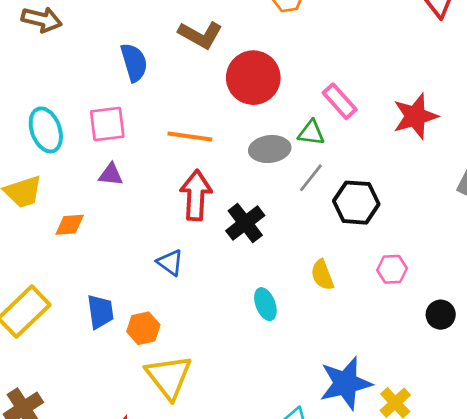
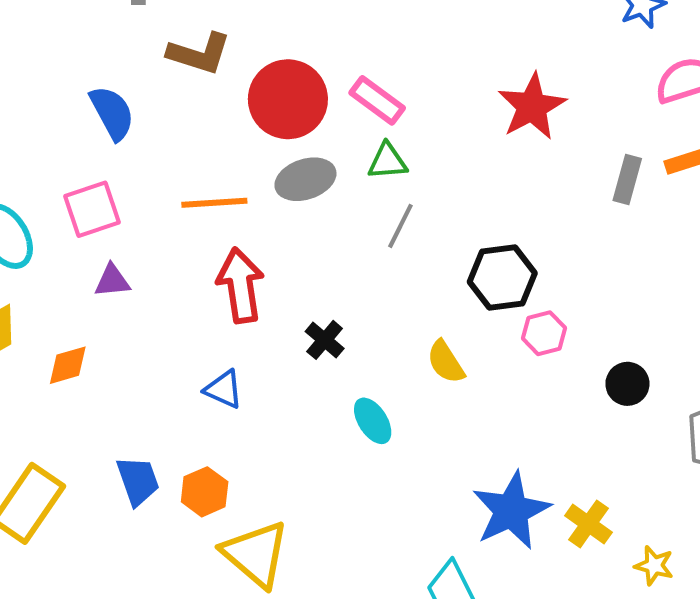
pink rectangle: (340, 101) -> (377, 100), moved
gray ellipse: (270, 149) -> (305, 179), moved
black hexagon: (356, 203) -> (502, 278), moved
black cross: (245, 223) -> (325, 340), moved, size x0.7

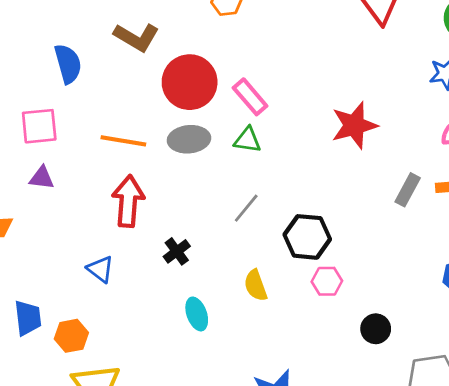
gray line: (400, 226) -> (246, 208), moved

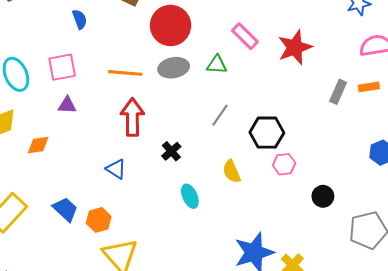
blue semicircle: (68, 64) -> (80, 19), size x0.7
pink rectangle: (250, 97) -> (245, 36), moved
blue trapezoid: (28, 318) -> (65, 209), turned -36

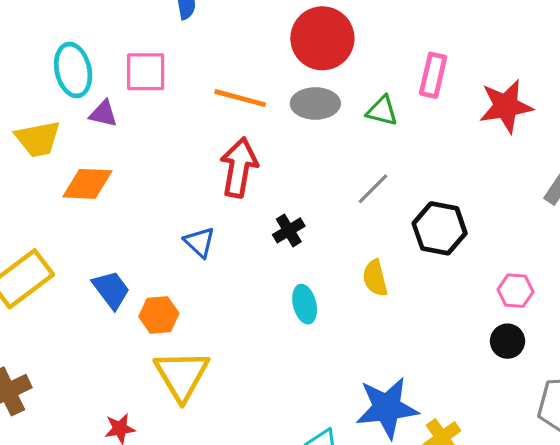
pink rectangle: (245, 36) -> (433, 75), turned 48
purple triangle: (67, 105) -> (103, 114), moved
orange diamond: (38, 145) -> (87, 184), size x1.4
pink hexagon: (284, 164) -> (515, 291), moved

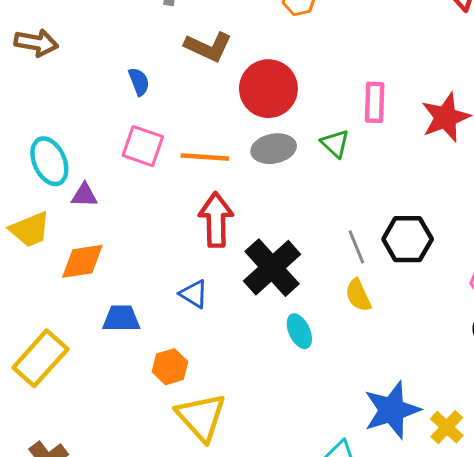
pink square: (146, 72) -> (143, 146), moved, turned 30
green triangle: (382, 111) -> (335, 143), turned 40
gray line: (373, 189) -> (356, 247), moved, turned -56
black cross: (289, 230) -> (272, 268), size x2.0
blue trapezoid: (111, 290) -> (121, 319), moved, turned -42

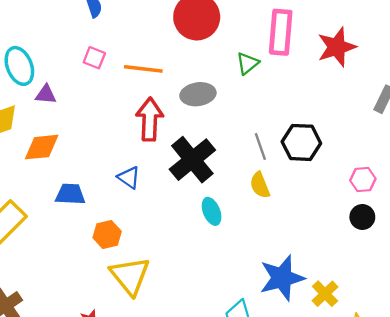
pink rectangle: (375, 102) -> (281, 32), size x1.4
green triangle: (335, 143) -> (248, 63), turned 35
pink square: (143, 146) -> (94, 58), size x0.7
gray ellipse: (274, 149) -> (198, 94), moved

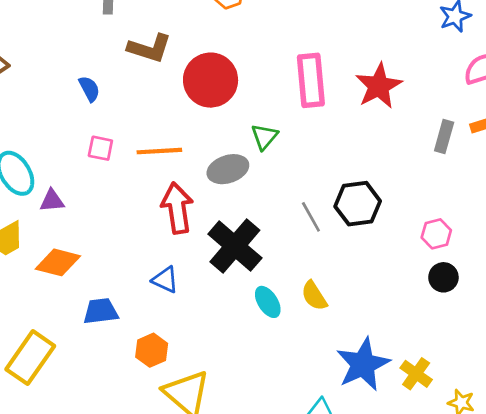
green triangle: (248, 63) -> (264, 137), moved
orange diamond: (42, 147) -> (58, 262), turned 30
yellow semicircle: (260, 185) -> (314, 296), moved

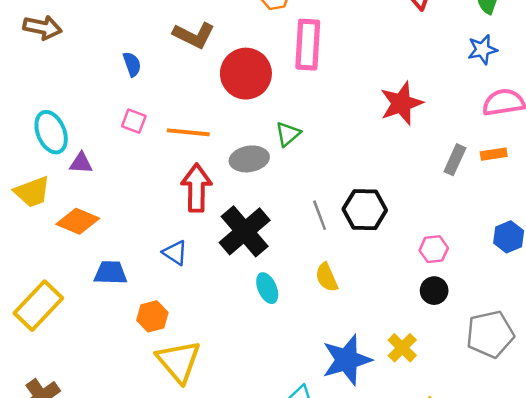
pink rectangle: (311, 80) -> (308, 45), moved
yellow semicircle: (314, 296) -> (327, 277), moved
yellow cross: (416, 374) -> (402, 348), moved

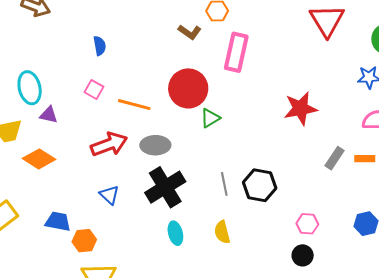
brown L-shape: (194, 35) -> (190, 32), moved, size x0.7
red circle: (246, 74) -> (188, 88), moved
gray ellipse: (249, 159) -> (155, 145), moved
red arrow: (196, 188) -> (109, 144), moved, turned 60
blue trapezoid: (111, 273) -> (58, 221), moved

